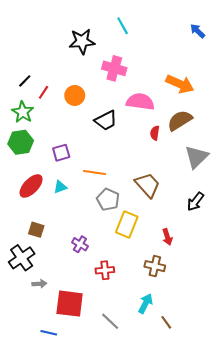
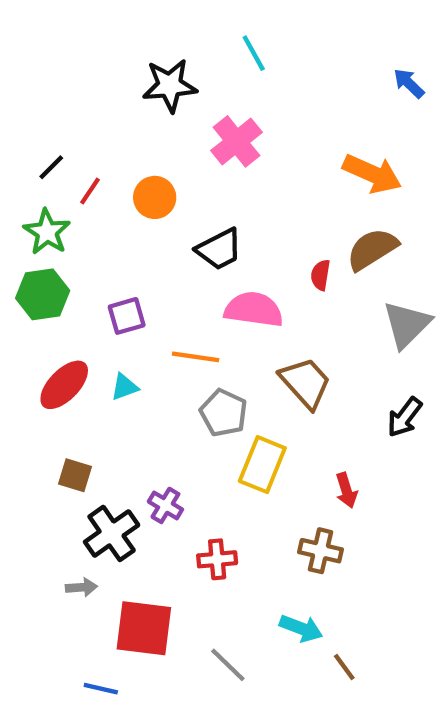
blue arrow: (197, 31) -> (409, 83), moved
pink cross: (114, 68) -> (237, 141), turned 35
pink semicircle: (140, 102) -> (254, 309), moved
black cross: (22, 258) -> (112, 533), moved
cyan arrow: (145, 304) -> (301, 628), turned 84

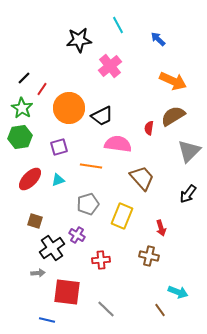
blue arrow: (409, 83) -> (158, 39), moved
orange circle: (155, 197) -> (69, 108), moved, size x1.6
gray pentagon: (224, 413) -> (88, 204), moved, turned 30
cyan arrow: (301, 628) -> (178, 292), moved

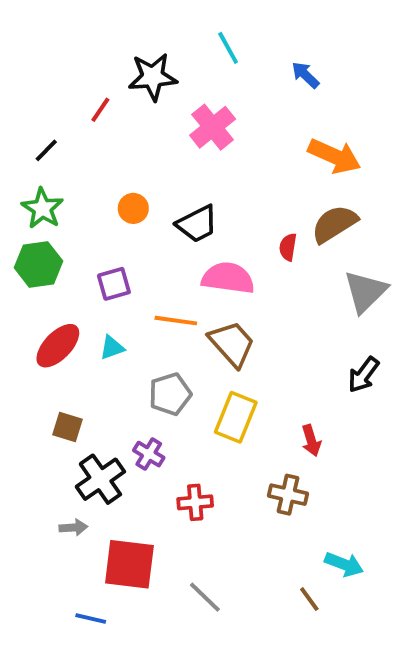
red line: (42, 89) -> (100, 110), moved
orange circle: (69, 108) -> (133, 208), size x0.5
brown trapezoid: (142, 178) -> (232, 344), moved

